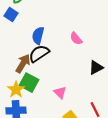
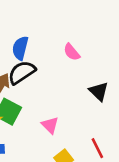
black triangle: (96, 68) -> (99, 91), turned -49

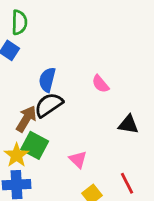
black triangle: (99, 91) -> (128, 124), turned -35

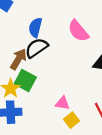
pink semicircle: (100, 84) -> (78, 31), size x1.5
pink triangle: (78, 159) -> (62, 103), moved, turned -35

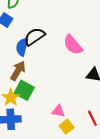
blue semicircle: (35, 28) -> (22, 47), moved
black semicircle: (37, 48) -> (34, 37), moved

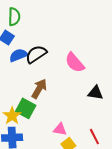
blue semicircle: (22, 47) -> (18, 55), moved, turned 54
brown arrow: (18, 71) -> (39, 89), moved

